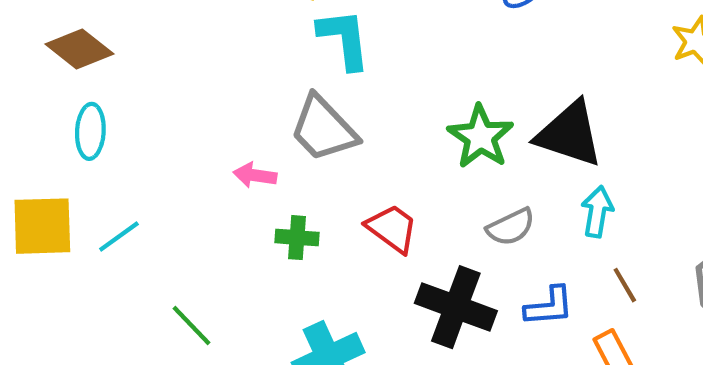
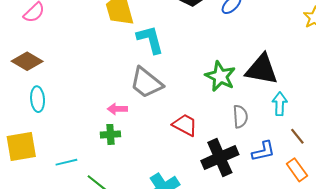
gray semicircle: (511, 227) -> (240, 117), turned -60
cyan line: (119, 236) -> (66, 162), moved, turned 30
green cross: (297, 238) -> (110, 134), moved
black cross: (456, 307) -> (220, 158), turned -36

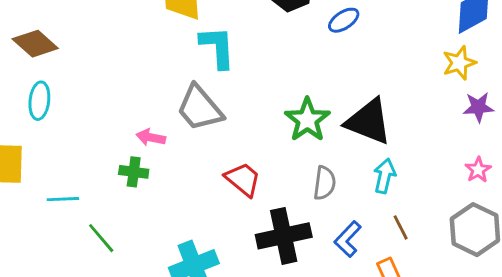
blue L-shape: (263, 151) -> (348, 239), turned 135

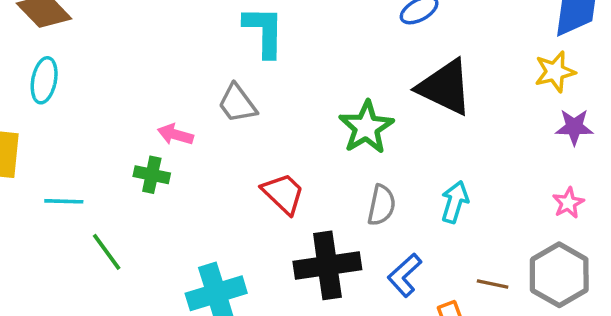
gray trapezoid: (200, 108) -> (237, 103), size x0.7
black triangle: (369, 122) -> (445, 87), moved
brown line: (401, 227) -> (493, 284), moved, turned -55

